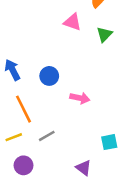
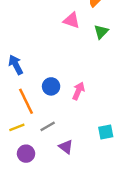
blue circle: (49, 76) -> (51, 86), moved
pink arrow: (80, 98) -> (78, 91), turned -78
purple triangle: (84, 168) -> (66, 147), moved

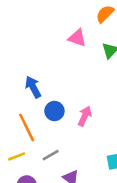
blue arrow: (16, 65) -> (33, 87), moved

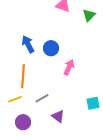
blue circle: (54, 111) -> (51, 48), moved
orange line: (27, 127) -> (23, 76), turned 30

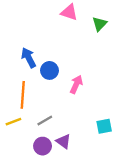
blue circle: (51, 48) -> (49, 70), moved
purple circle: (23, 122) -> (43, 146), moved

